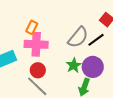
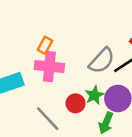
red circle: (38, 70) -> (75, 103), moved

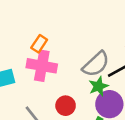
green star: (94, 95) -> (99, 86), moved

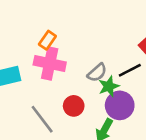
gray semicircle: (96, 64) -> (97, 73), moved, size x0.7

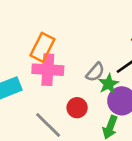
orange rectangle: (47, 40) -> (42, 47), size x1.5

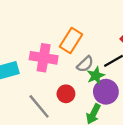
orange rectangle: (42, 47) -> (71, 41), moved

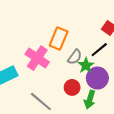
pink cross: (44, 58) -> (37, 58), turned 35
red circle: (66, 94) -> (72, 87), moved

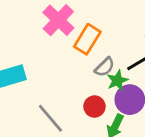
pink cross: (37, 58) -> (58, 20), moved

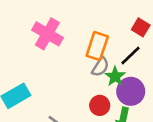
orange rectangle: (87, 39) -> (97, 46), moved

